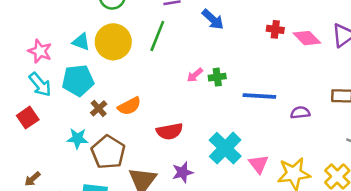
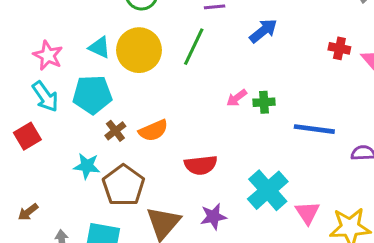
blue arrow: (213, 19) -> (263, 31), turned -85

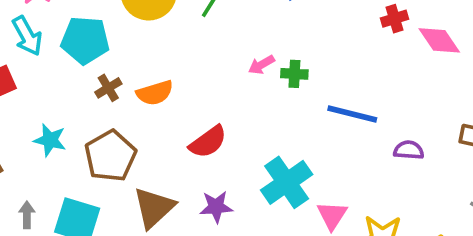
red cross: (339, 48) -> (395, 19), turned -35
red semicircle: (201, 165) -> (208, 142), turned -36
cyan star: (87, 166) -> (50, 140), moved

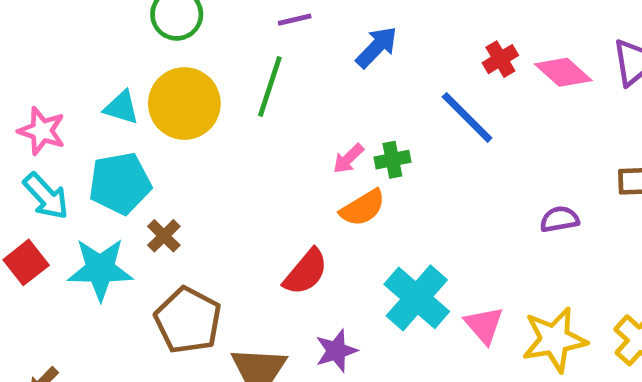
orange semicircle: (155, 93) -> (363, 208), moved
blue line: (352, 114) -> (467, 117), moved, turned 45
cyan star: (50, 140) -> (100, 269), moved, size x1.5

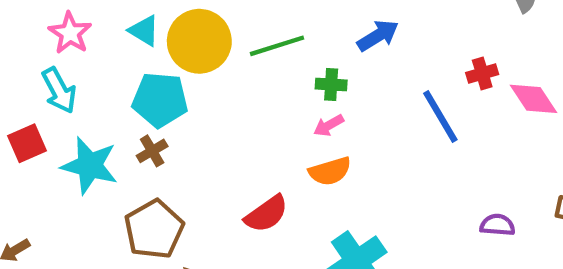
green line: (270, 87) -> (277, 46), turned 40
green cross: (392, 160) -> (331, 84), moved
cyan pentagon: (120, 183) -> (160, 100), moved

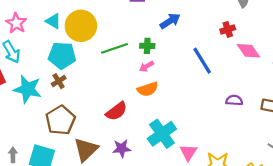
green line: (277, 46) -> (115, 48), moved
red cross: (482, 73) -> (228, 29), moved
purple semicircle: (497, 225) -> (234, 100), moved

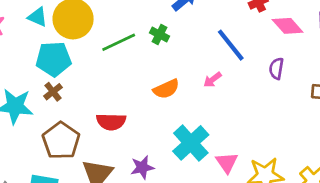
green cross: (147, 46) -> (159, 34), turned 32
pink arrow: (146, 66) -> (212, 80), moved
purple semicircle: (234, 100) -> (276, 69), moved, turned -77
red semicircle: (116, 111) -> (111, 122), moved, turned 45

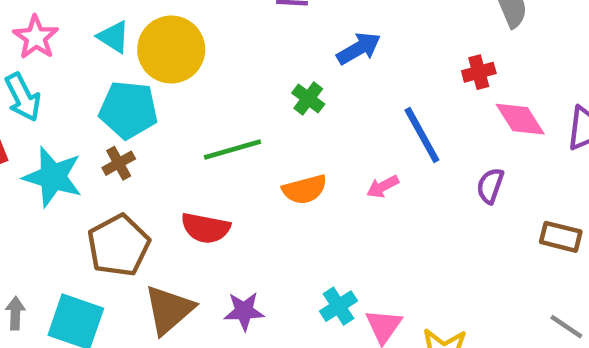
green line: (119, 42) -> (233, 150), moved
cyan cross: (191, 143) -> (338, 306), moved, size x0.6

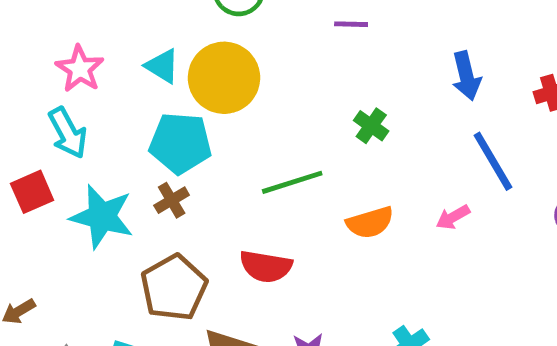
blue arrow: (359, 48) -> (466, 76), moved, turned 108

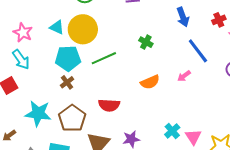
green line: (292, 182) -> (104, 58), moved
cyan star: (102, 217) -> (38, 113), moved

